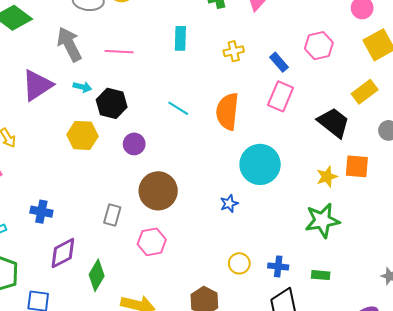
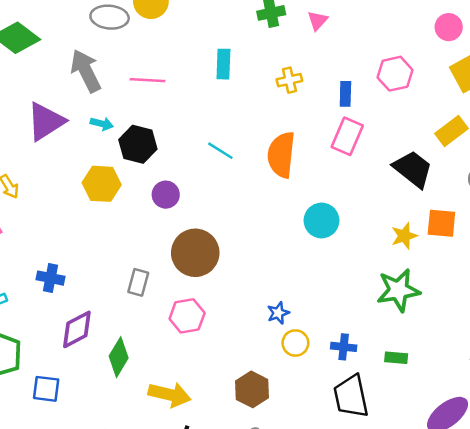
blue rectangle: (279, 62) -> (345, 94), turned 42
cyan circle: (260, 164) -> (321, 220), size x0.7
blue star: (229, 203) -> (278, 313), moved

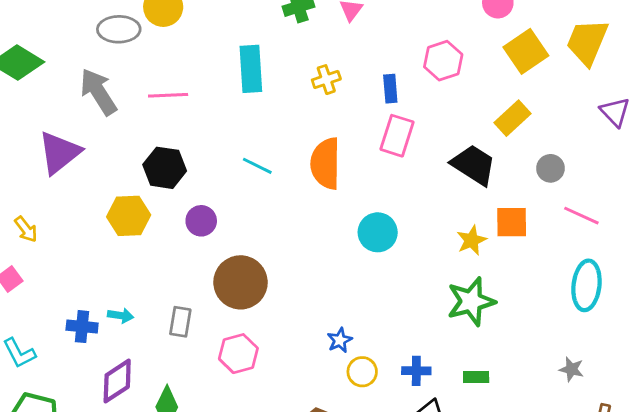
cyan rectangle: (223, 64) -> (251, 69), size x1.4
cyan arrow: (102, 124) -> (121, 316), moved

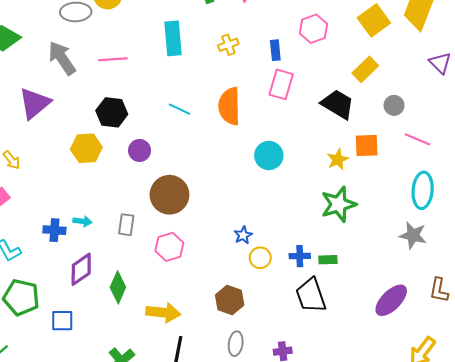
gray star: (572, 369) -> (413, 235), moved, size x1.5
green rectangle: (476, 377) -> (328, 260), moved

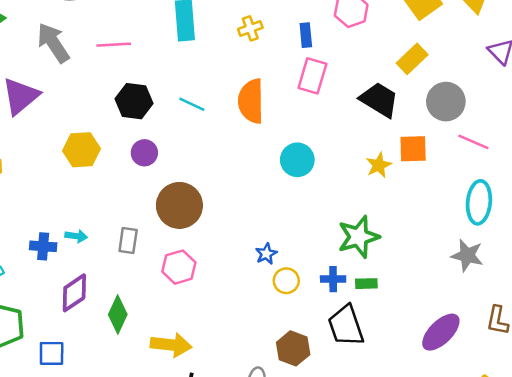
gray circle: (394, 105) -> (446, 102), size x1.6
black hexagon: (112, 112) -> (134, 101), moved
green star: (338, 204) -> (359, 237), moved
brown hexagon: (230, 300) -> (293, 348), moved

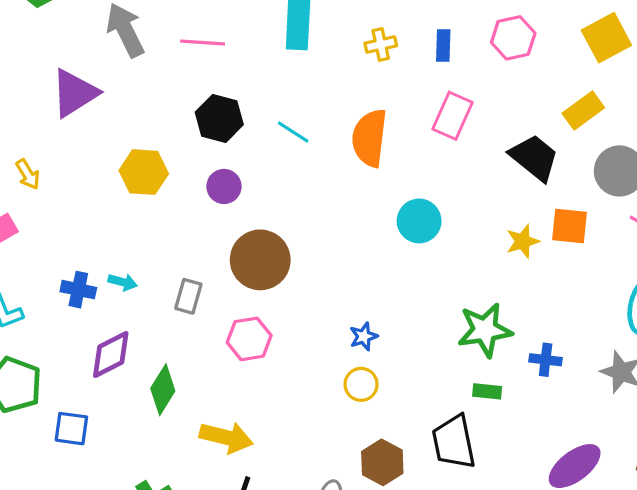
blue rectangle: (306, 35) -> (443, 46), moved
blue cross: (333, 279) -> (546, 360), moved
yellow circle: (286, 281) -> (361, 384), moved

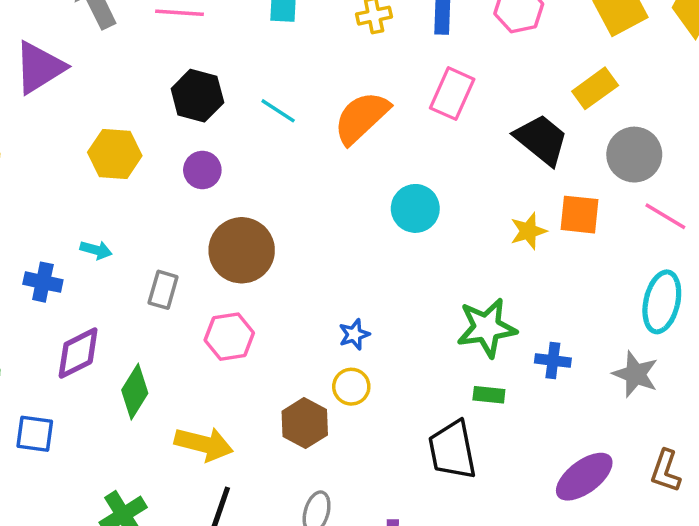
orange semicircle: (370, 138) -> (361, 118), turned 40
cyan arrow: (123, 282) -> (96, 250), moved
brown hexagon: (382, 462) -> (305, 423), moved

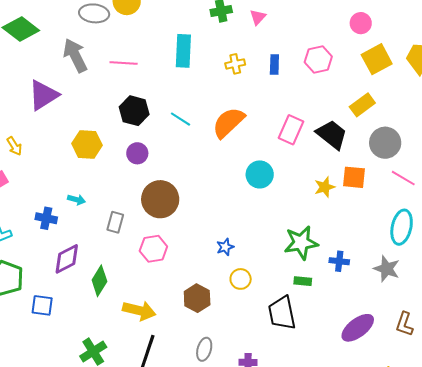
pink rectangle: (452, 94) -> (291, 130), moved
yellow circle: (351, 387) -> (241, 279), moved

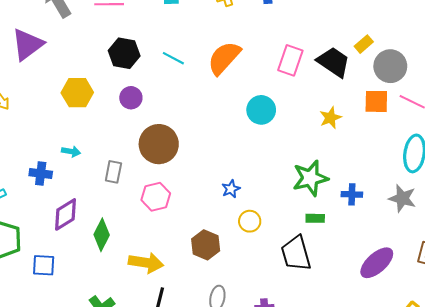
yellow rectangle: (362, 105) -> (364, 44), moved, size x0.7
orange square: (354, 177) -> (376, 101), moved

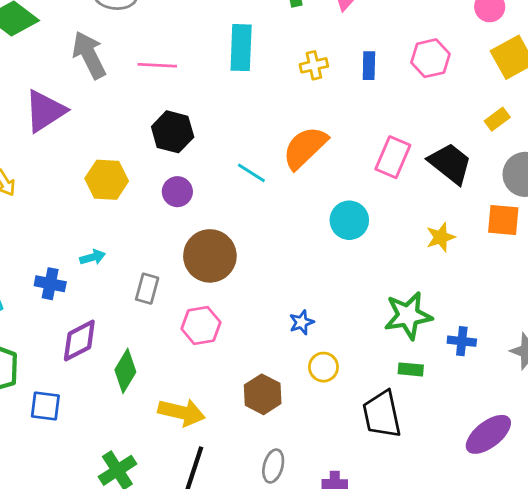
yellow rectangle: (364, 44) -> (497, 119), moved
cyan line: (173, 58) -> (251, 173), moved
cyan arrow: (71, 151) -> (93, 257), turned -30

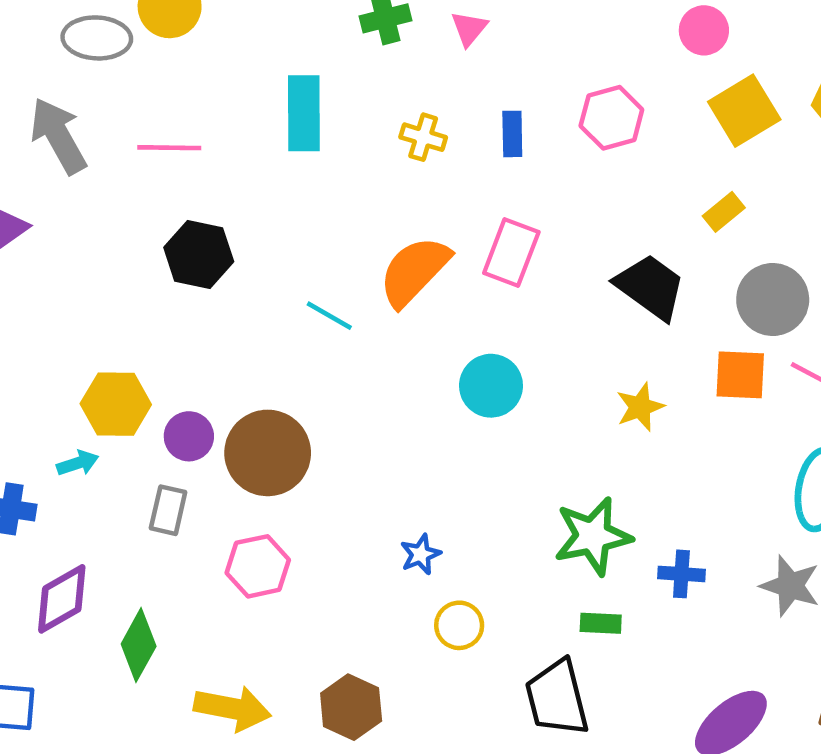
yellow cross: (314, 65) -> (423, 137), turned 32
pink rectangle: (393, 157) -> (511, 252), moved
yellow hexagon: (107, 180) -> (116, 404), moved
purple circle: (177, 192) -> (189, 436), moved
brown hexagon: (263, 394) -> (351, 707), moved

